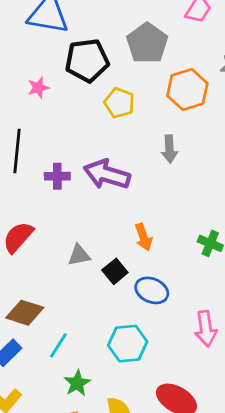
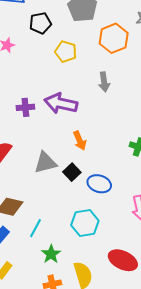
black pentagon: (87, 60) -> (40, 23), size x0.7
orange arrow: (143, 237) -> (80, 141), moved
gray triangle: (79, 255) -> (45, 163), size x1.4

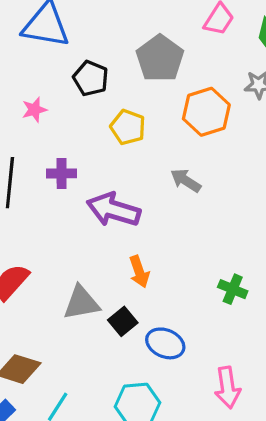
black pentagon: (40, 23) -> (91, 78), turned 30
gray arrow: (104, 82) -> (186, 180), turned 126
purple cross: (25, 107) -> (62, 173), moved

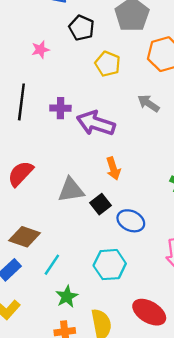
purple cross: (62, 173) -> (60, 108), moved

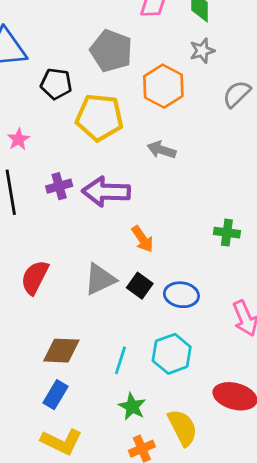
pink star: (40, 50) -> (18, 139), moved
yellow pentagon: (108, 64) -> (99, 117), size x1.5
cyan line: (52, 265) -> (120, 360), moved

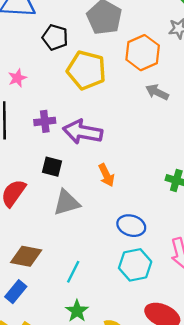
gray arrow: (161, 150) -> (157, 92), moved
black square: (140, 286) -> (52, 167), moved, turned -30
cyan hexagon: (172, 354) -> (135, 265), moved

